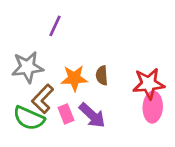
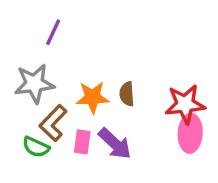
purple line: (55, 26) -> (53, 32), moved
pink rectangle: (66, 114) -> (82, 142), turned 30
green semicircle: (29, 118) -> (36, 147), size x0.7

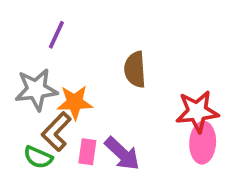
brown semicircle: (127, 94) -> (135, 69), moved, size x1.4
orange star: (93, 97) -> (75, 102), moved

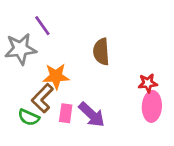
purple line: (56, 35) -> (42, 26), turned -60
gray star: (36, 90) -> (20, 49), moved
red star: (197, 112) -> (148, 83), size x0.6

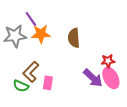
orange star: (56, 76) -> (41, 34), moved
pink ellipse: (152, 106) -> (111, 78), turned -30
purple arrow: (92, 115) -> (93, 78), moved

